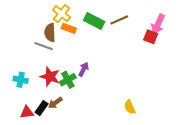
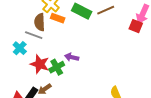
purple arrow: (84, 69) -> (72, 57), turned -104
cyan cross: (21, 80) -> (20, 48), moved, turned 32

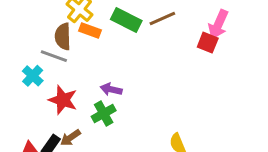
green cross: (57, 67) -> (104, 113), moved

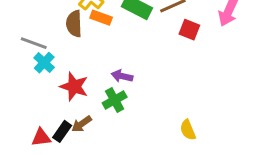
red square: (208, 43) -> (189, 30), moved
gray line: (54, 56) -> (34, 43), moved

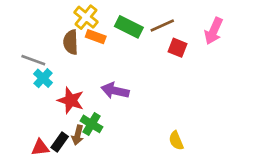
purple arrow: (122, 76) -> (115, 91), size x1.4
green cross: (115, 100) -> (92, 124), moved, turned -30
brown arrow: (82, 124) -> (78, 135), turned -42

